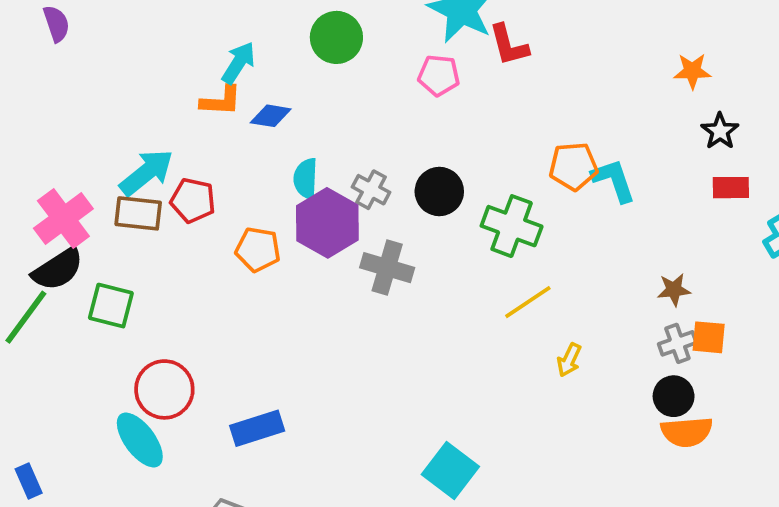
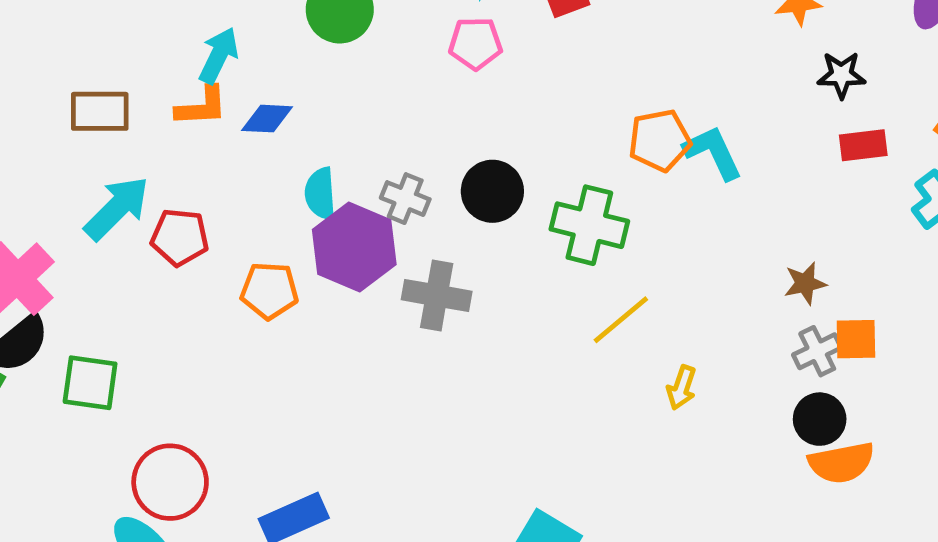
black star: (720, 131) -> (841, 75), turned -30
brown rectangle: (138, 213) -> (100, 111), moved

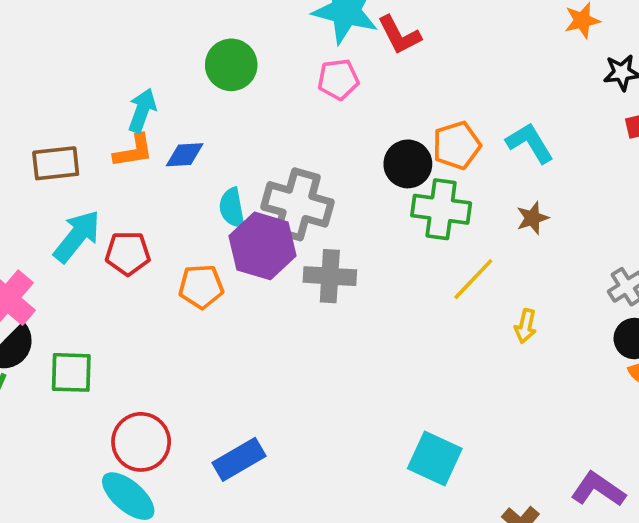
orange pentagon: (660, 140) -> (457, 145), moved
black circle: (492, 191) -> (408, 164), moved
gray cross: (405, 199) -> (297, 204), size x1.8
brown star: (805, 283) -> (532, 218), moved

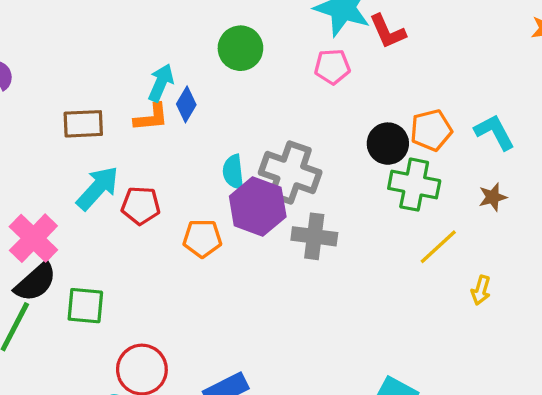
blue diamond: (185, 155) -> (186, 104), moved, turned -60

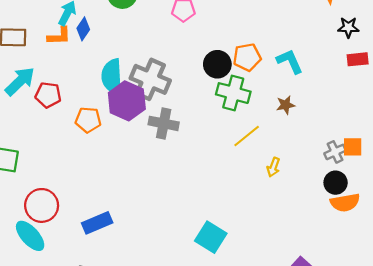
cyan semicircle: (233, 172) -> (112, 76), size x1.5

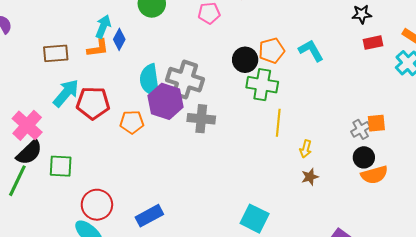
red pentagon: (48, 95) -> (93, 103), size x1.4
brown star: (286, 105) -> (310, 177), moved
yellow line: (247, 136) -> (278, 123), turned -40

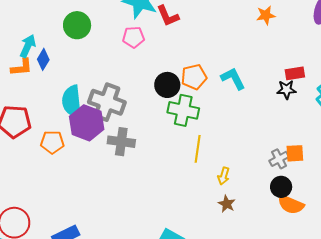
black star: (362, 14) -> (287, 90), moved
orange semicircle: (374, 175) -> (291, 205), turned 36
brown star: (310, 177) -> (227, 204), turned -30

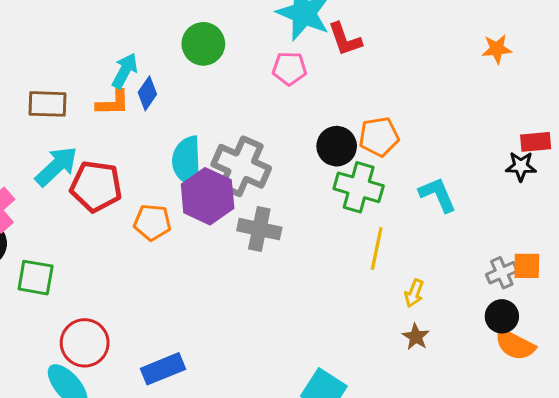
cyan L-shape: (233, 79) -> (438, 195), moved

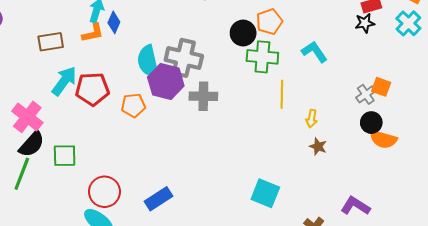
orange square: (527, 266) -> (381, 87), turned 30

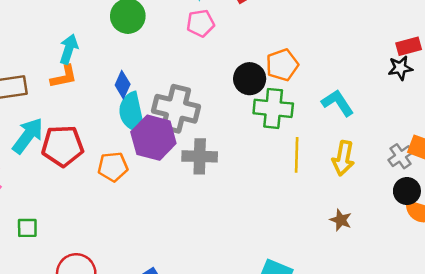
blue diamond: (114, 22) -> (123, 85), moved
yellow arrow: (312, 119) -> (343, 158), moved, size x1.5
green square: (65, 156) -> (27, 228), size x0.7

